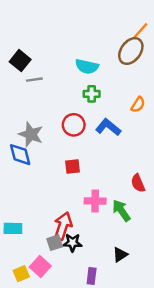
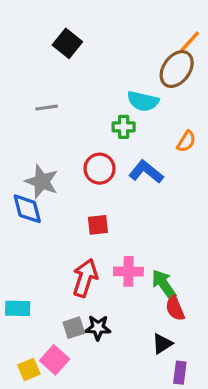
black square: (20, 61) -> (67, 43), moved
cyan semicircle: (87, 66) -> (143, 101), moved
red semicircle: (138, 183) -> (175, 308), moved
red arrow: (63, 226) -> (85, 278), moved
purple rectangle: (92, 276) -> (180, 373), moved

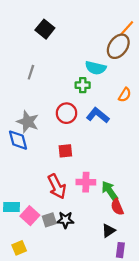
gray line: (47, 108) -> (31, 72), turned -64
red arrow: (85, 278) -> (57, 186), turned 135
pink square: (55, 360) -> (30, 216), moved

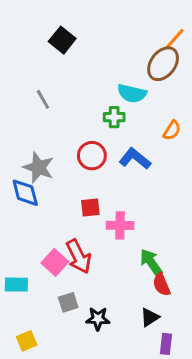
gray line: (31, 72) -> (43, 99), turned -48
pink cross: (86, 182) -> (120, 225), moved
pink square: (30, 216) -> (55, 262), moved
black star: (65, 220) -> (98, 319), moved

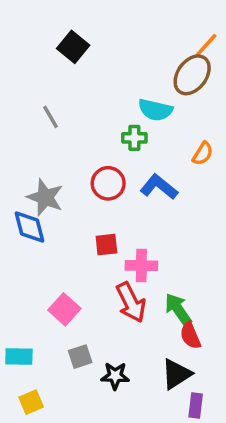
red arrow: (79, 256) -> (131, 302), moved
cyan rectangle: (16, 285) -> (19, 357), moved
black triangle: (150, 317) -> (176, 374), size x1.4

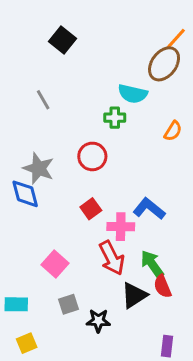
blue L-shape: (159, 187) -> (149, 209), moved
red square: (106, 245) -> (91, 209), turned -30
black triangle: (176, 374) -> (134, 295), moved

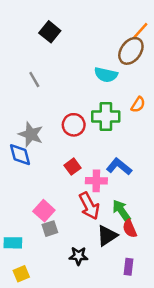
green cross: (115, 118) -> (106, 116), moved, size x1.6
gray square: (68, 304) -> (50, 229), moved
purple rectangle: (167, 346) -> (129, 267), moved

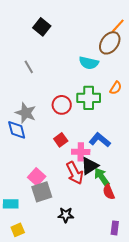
gray square: (50, 229) -> (42, 192), size x1.5
black triangle: (107, 236) -> (90, 166), moved
purple rectangle: (129, 267) -> (115, 228), moved

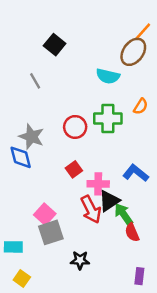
black square: (42, 27) -> (55, 45), moved
blue L-shape: (100, 140) -> (136, 173), moved
yellow square: (18, 230) -> (22, 278), turned -32

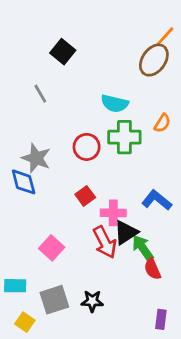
cyan semicircle: (108, 76) -> (115, 103), moved
gray square: (51, 232) -> (54, 300), moved

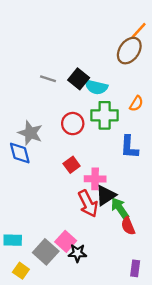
black square: (63, 52) -> (79, 79), moved
gray line: (40, 94) -> (48, 79), moved, turned -42
blue L-shape: (157, 200) -> (129, 147), moved, turned -125
pink square: (52, 248) -> (66, 241), moved
gray square: (54, 300) -> (46, 252), turned -30

